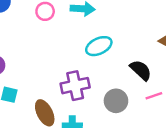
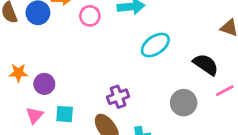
purple cross: (75, 86) -> (118, 97), moved, size x0.7

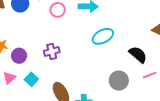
purple cross: (118, 97) -> (52, 51), moved
cyan square: (65, 114) -> (31, 79), turned 32

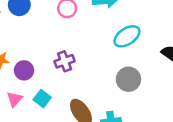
gray circle: (119, 81) -> (128, 79), moved

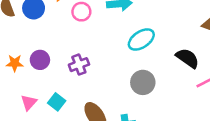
purple circle: (24, 70) -> (40, 60), moved

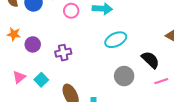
orange star: (15, 63) -> (14, 34), moved
gray circle: (143, 82) -> (124, 76), moved

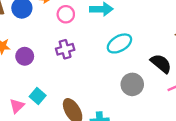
purple cross: (63, 53) -> (65, 49), moved
pink triangle: (19, 77) -> (17, 106), moved

